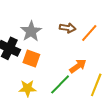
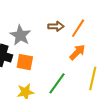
orange arrow: (78, 66) -> (77, 52), moved

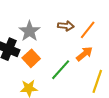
orange square: (25, 62) -> (31, 58), turned 30
green line: (57, 83) -> (61, 70), moved

